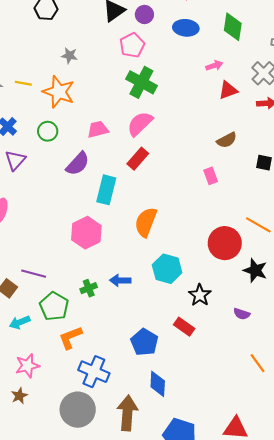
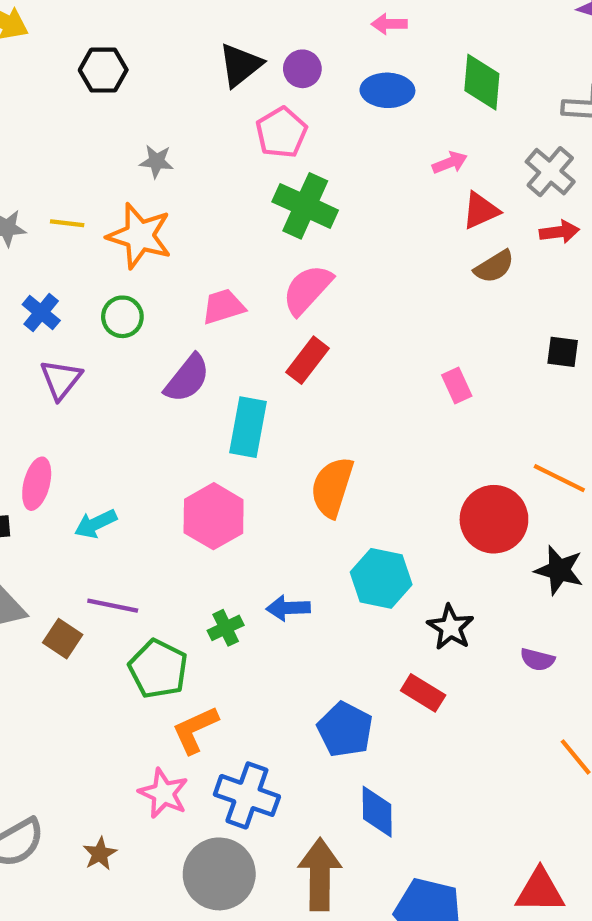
brown semicircle: (227, 140) -> (494, 267), moved
cyan arrow: (20, 322) -> (96, 524), moved
pink star: (27, 366) -> (163, 793), moved, turned -30

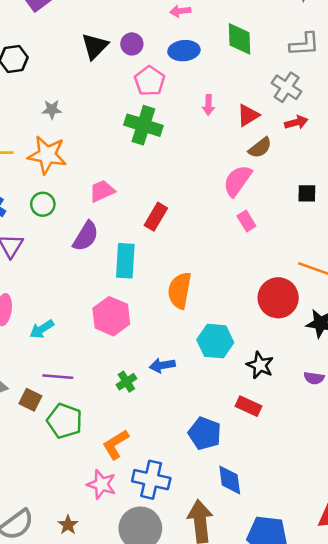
pink pentagon: (281, 132) -> (150, 81), moved
pink arrow: (450, 163) -> (208, 105), moved, turned 120
pink semicircle: (307, 289) -> (237, 181), moved
green pentagon: (158, 669) -> (65, 421), moved

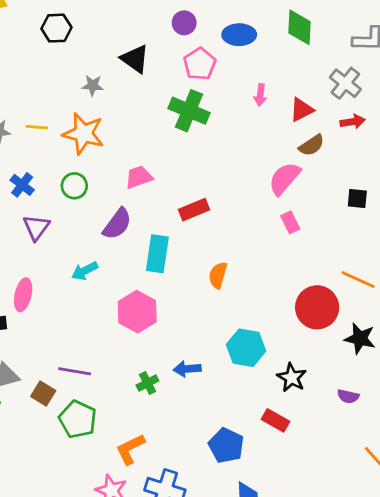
black triangle: (95, 46) -> (135, 59), moved, turned -44
red rectangle: (156, 217) -> (194, 210), turned 32
orange semicircle: (180, 290) -> (218, 275), moved, size x0.7
cyan arrow: (42, 329) -> (85, 271), moved

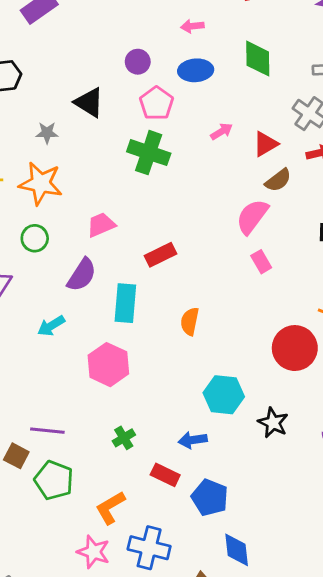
pink arrow: (260, 95) -> (222, 131), turned -125
blue arrow: (187, 369) -> (193, 440), moved
red rectangle: (276, 420) -> (165, 475), moved

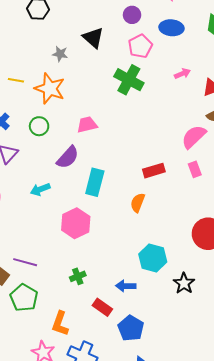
red rectangle: (160, 255) -> (154, 171), moved
orange L-shape: (110, 508) -> (60, 324), turned -50

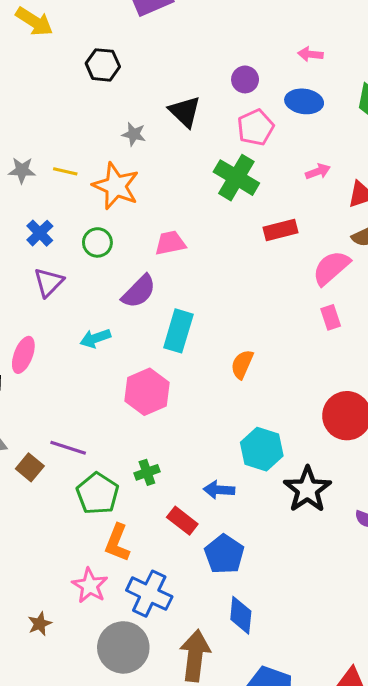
red rectangle: (154, 171) -> (280, 230), moved
black star: (184, 283) -> (307, 489), size x1.4
green pentagon: (24, 298) -> (98, 494), moved

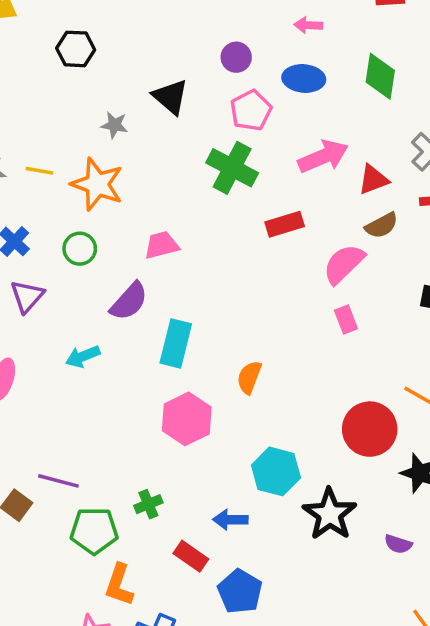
pink arrow: (318, 171) -> (323, 156), size x1.8
pink hexagon: (147, 392) -> (187, 419), moved
green pentagon: (98, 494) -> (94, 531), turned -30

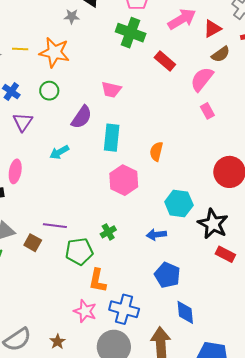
gray star: (114, 125) -> (72, 16), moved
red rectangle: (285, 224) -> (165, 61), turned 65
pink trapezoid: (161, 245) -> (111, 90), moved, turned -145
red rectangle: (191, 556) -> (225, 254), moved

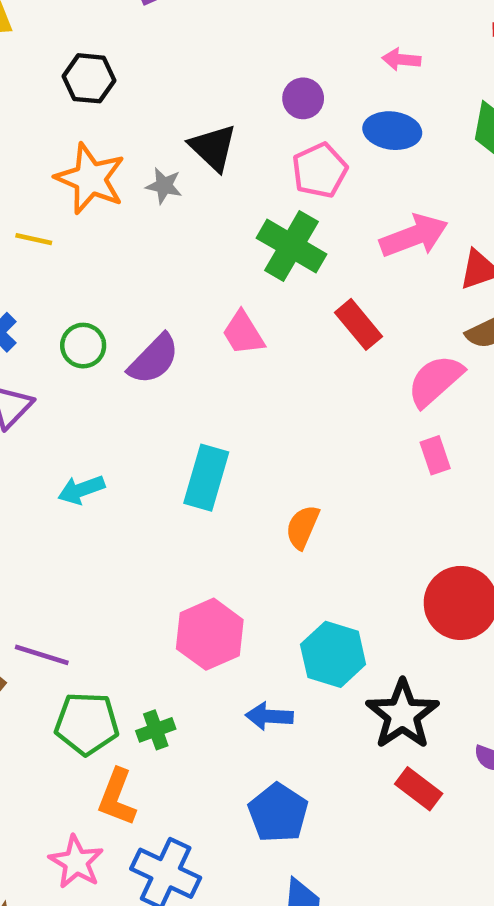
orange star: (54, 52) -> (90, 179), moved
pink trapezoid: (111, 90) -> (243, 333), moved, turned 35
purple semicircle: (82, 117) -> (154, 359), moved
pink hexagon: (124, 180) -> (210, 634), moved
green cross: (108, 232) -> (156, 730), moved

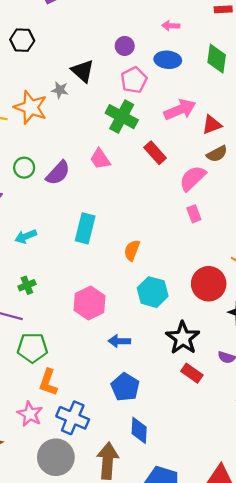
orange star: (90, 179) -> (31, 107), moved
cyan hexagon: (333, 654) -> (153, 292), moved
green cross: (156, 730) -> (27, 285), moved

